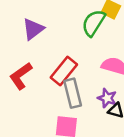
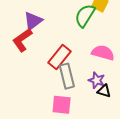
red L-shape: (21, 76) -> (22, 40), moved

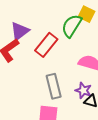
red rectangle: (59, 57) -> (46, 45), moved

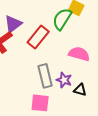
purple star: (83, 90) -> (64, 80), moved

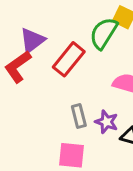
gray rectangle: (45, 76) -> (79, 116), size x0.7

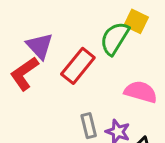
purple triangle: (32, 40) -> (40, 46), turned -36

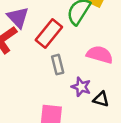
gray rectangle: (89, 126) -> (58, 65), moved

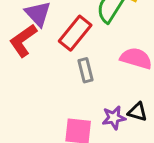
purple star: (81, 87) -> (114, 118), moved, turned -30

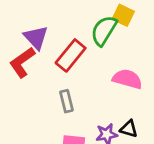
gray rectangle: (86, 70) -> (66, 101), moved

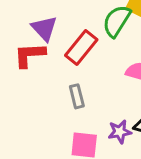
red L-shape: (22, 62) -> (30, 55), turned 32

